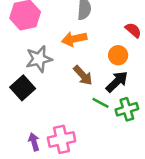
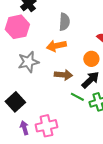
brown arrow: (83, 75) -> (63, 75), turned -42
black square: (23, 88) -> (15, 102), moved

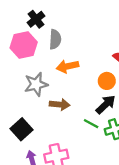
gray semicircle: (64, 22) -> (55, 39), moved
brown arrow: (63, 75) -> (60, 105), moved

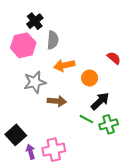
orange circle: (107, 81) -> (90, 78), moved
black square: (21, 129) -> (16, 135), moved

